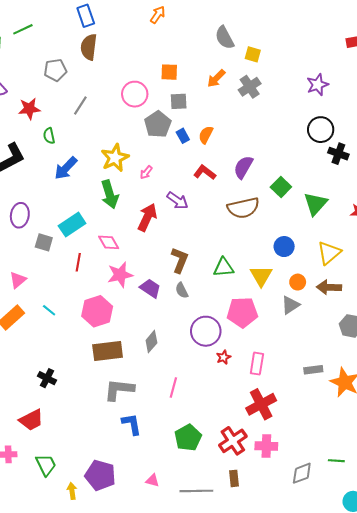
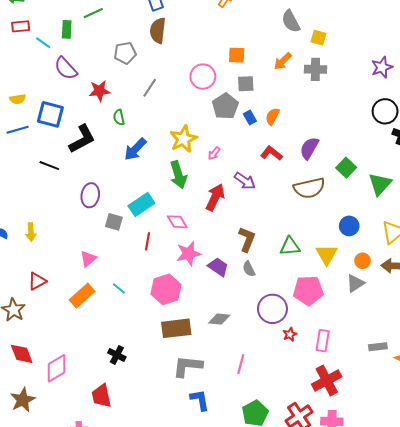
gray cross: (250, 87) -> (315, 69), turned 35
gray diamond: (151, 342) -> (219, 319), turned 55
red trapezoid: (31, 420) -> (102, 396), turned 105

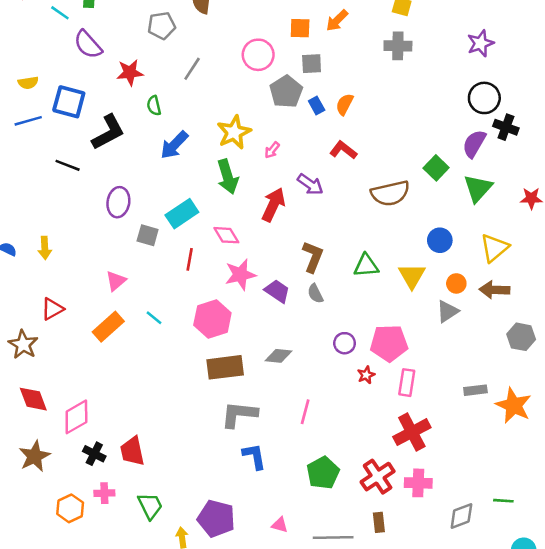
orange arrow: (283, 61) -> (337, 20), moved
purple semicircle: (309, 148) -> (474, 144), moved
pink pentagon: (308, 290) -> (389, 343), moved
purple circle: (272, 309) -> (345, 343), size x0.6
black cross: (117, 355) -> (94, 454), moved

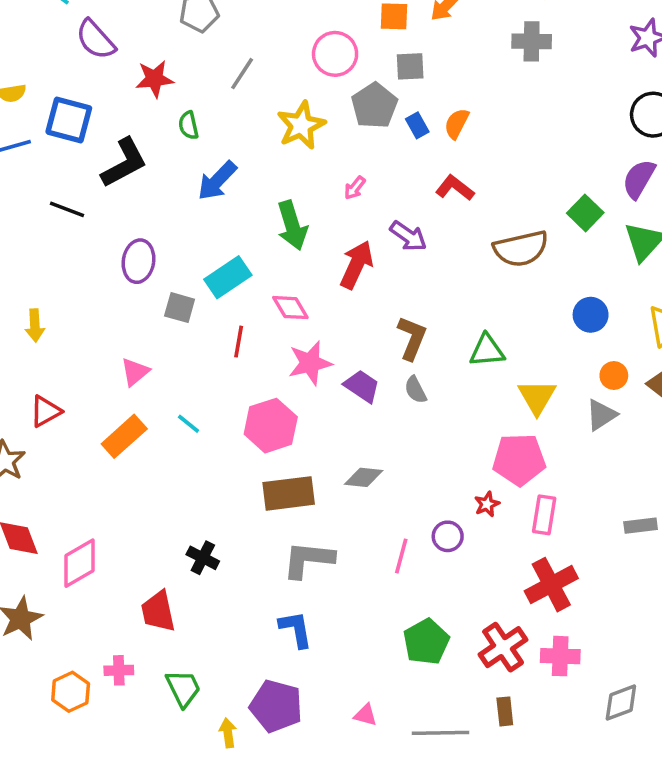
yellow star: (234, 132) -> (301, 125), moved
yellow triangle: (412, 276) -> (537, 397), moved
purple circle: (345, 343) -> (448, 536), moved
black cross: (94, 454) -> (203, 558), moved
blue L-shape: (254, 456) -> (296, 629), moved

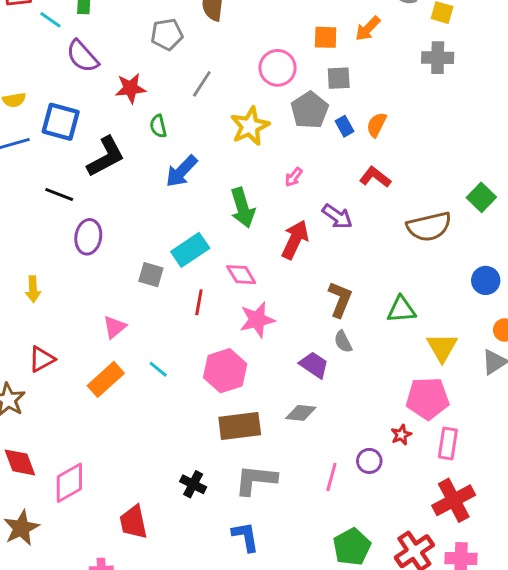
purple ellipse: (138, 261) -> (88, 237), moved
purple trapezoid: (362, 386) -> (314, 365), moved
black cross: (203, 558) -> (193, 484), moved

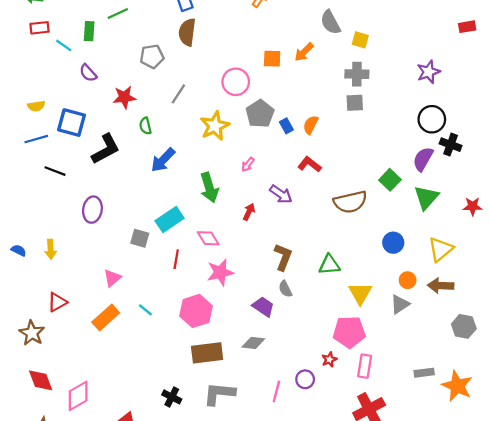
purple semicircle: (82, 56) -> (88, 73), size x0.7
gray square: (339, 78) -> (355, 103), moved
black line: (59, 195) -> (55, 171), moved
red arrow: (295, 240) -> (249, 212), size x0.6

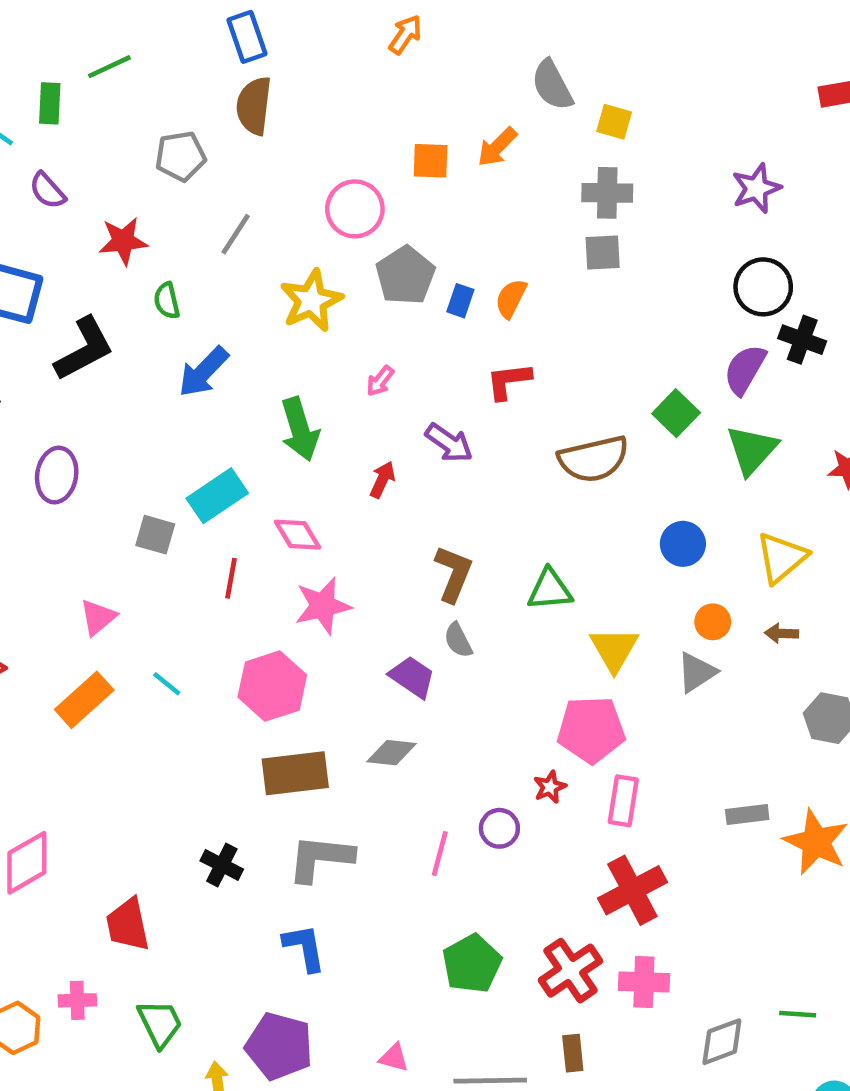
blue rectangle: (286, 126) -> (460, 301), turned 48
red L-shape: (310, 164) -> (509, 381), turned -45
brown arrow: (441, 286) -> (782, 633), size x0.6

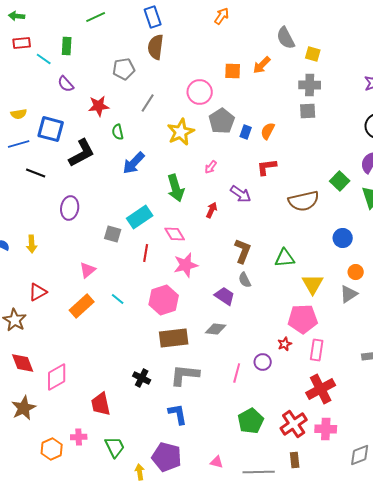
green line: (109, 67) -> (96, 17), moved

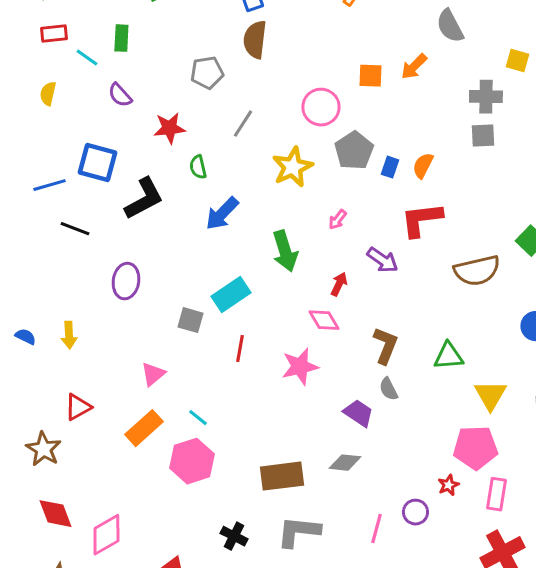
yellow square: (313, 54) -> (517, 61), moved
yellow semicircle: (19, 114) -> (48, 94), moved, turned 112
red L-shape: (267, 167) -> (421, 220), size x1.4
pink diamond: (175, 234) -> (324, 320), moved
pink hexagon: (164, 300) -> (192, 461), moved

